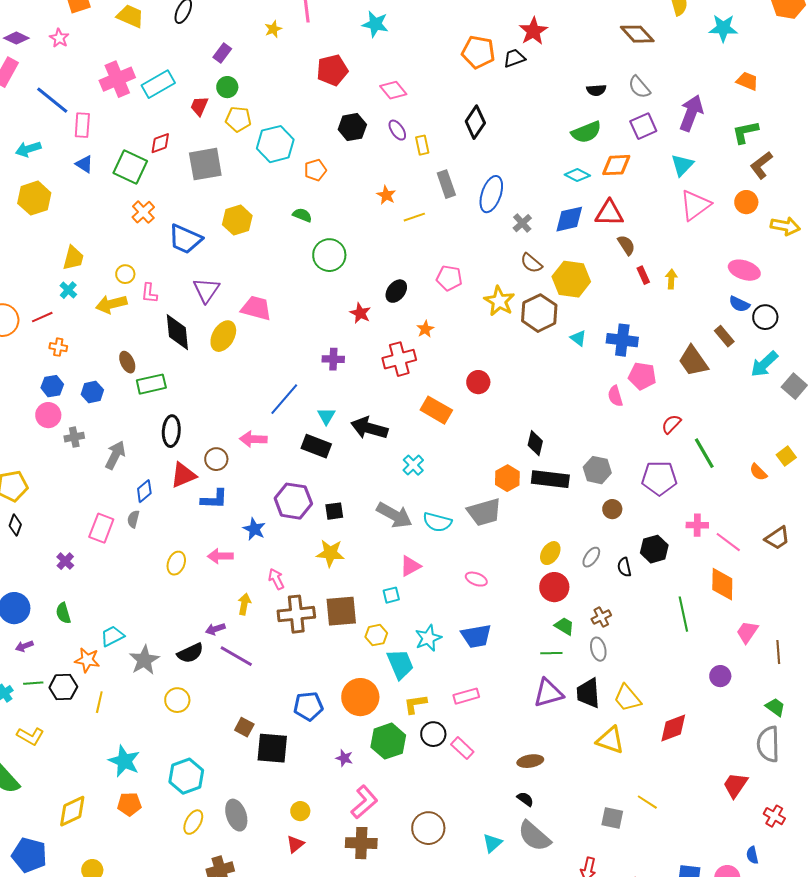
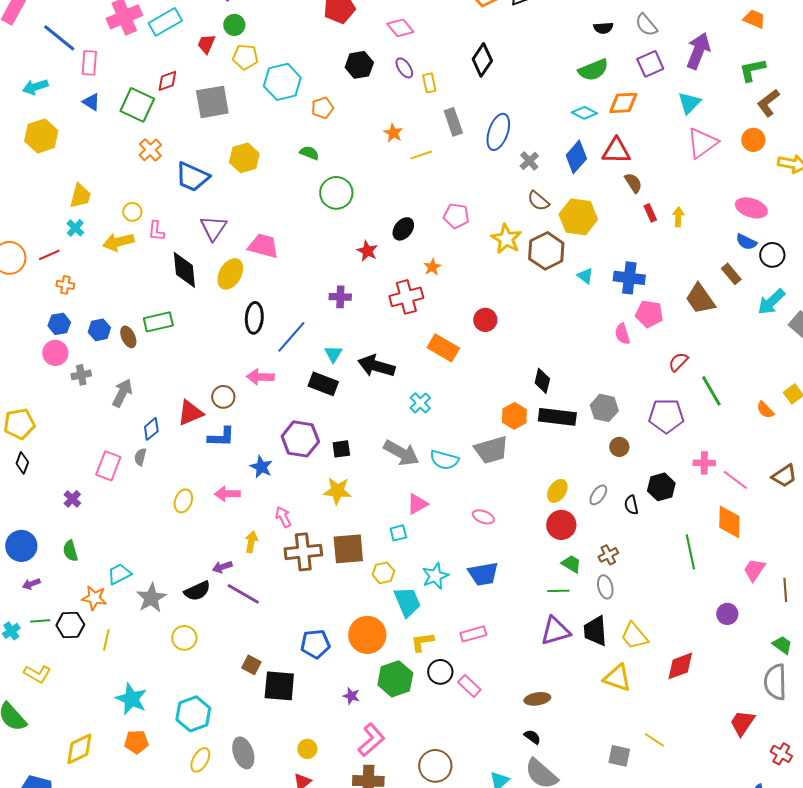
blue diamond: (569, 219) -> (576, 157), turned -36
brown ellipse: (127, 362) -> (128, 337), moved
black ellipse: (171, 431) -> (254, 318), moved

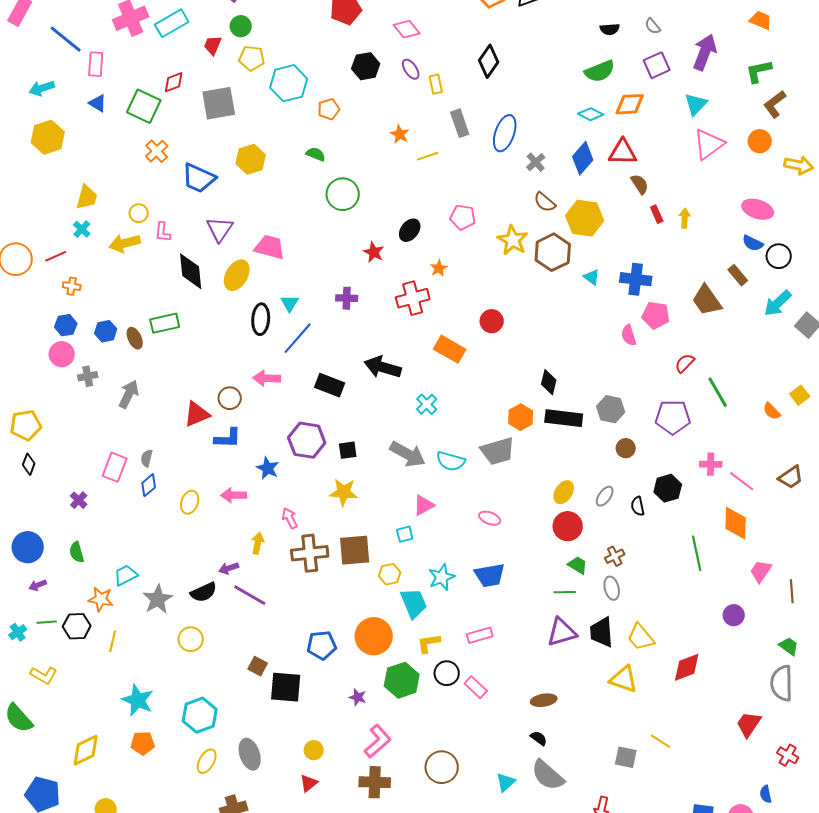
gray semicircle: (646, 25) -> (653, 26), size x0.7
cyan triangle: (333, 354) -> (290, 303), moved
blue diamond: (151, 429) -> (149, 485), moved

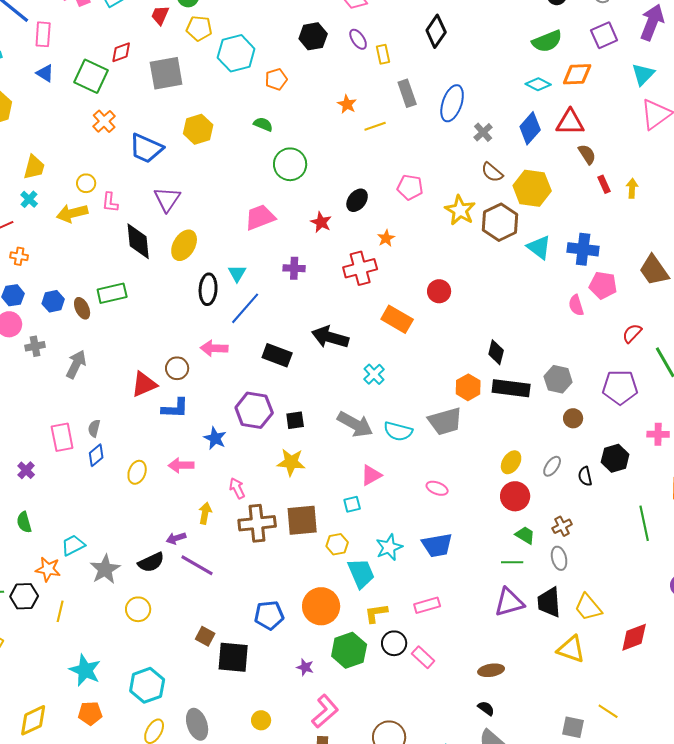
pink trapezoid: (270, 247) -> (260, 217), moved, turned -36
cyan triangle: (592, 277) -> (539, 247), size x1.5
pink rectangle: (115, 467) -> (62, 437), turned -32

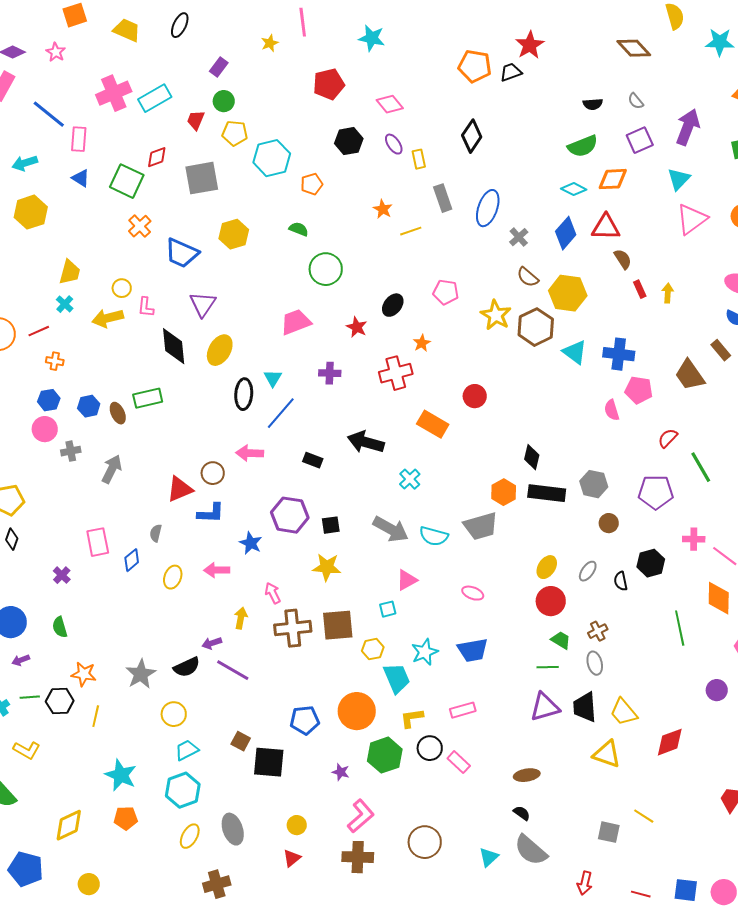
black rectangle: (277, 355) -> (313, 460), size x0.7
gray semicircle: (94, 428) -> (156, 533), moved
cyan trapezoid: (73, 545) -> (187, 750), moved

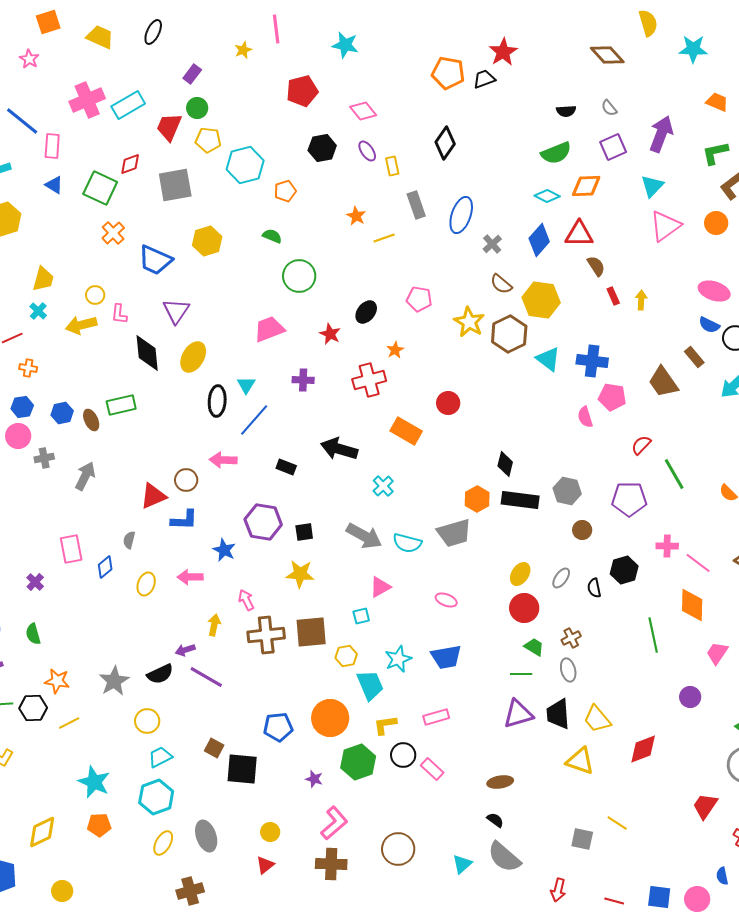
red trapezoid: (196, 120) -> (169, 127), size x1.4
yellow line: (96, 716) -> (69, 723), turned 50

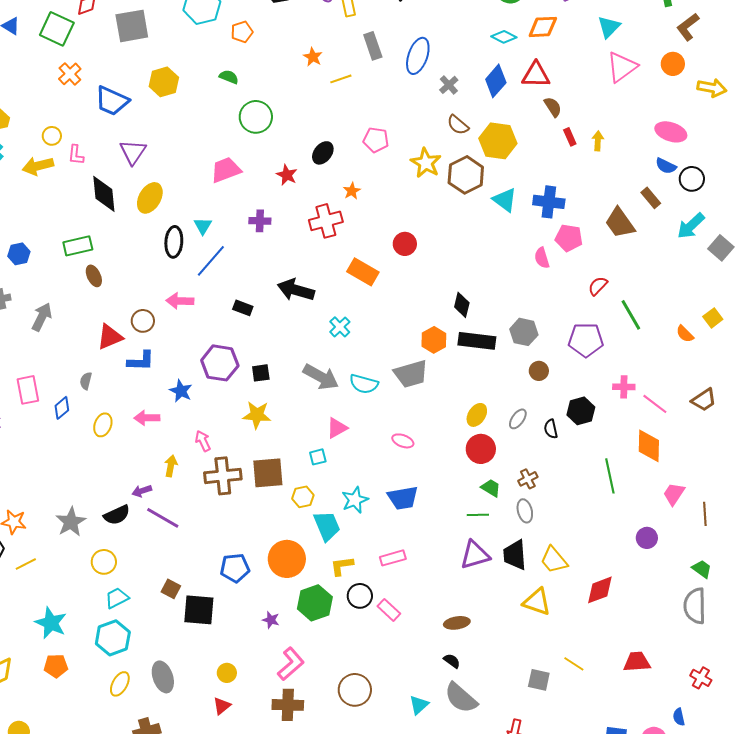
brown ellipse: (91, 420) -> (94, 276), moved
red trapezoid: (705, 806) -> (637, 662), moved, turned 52

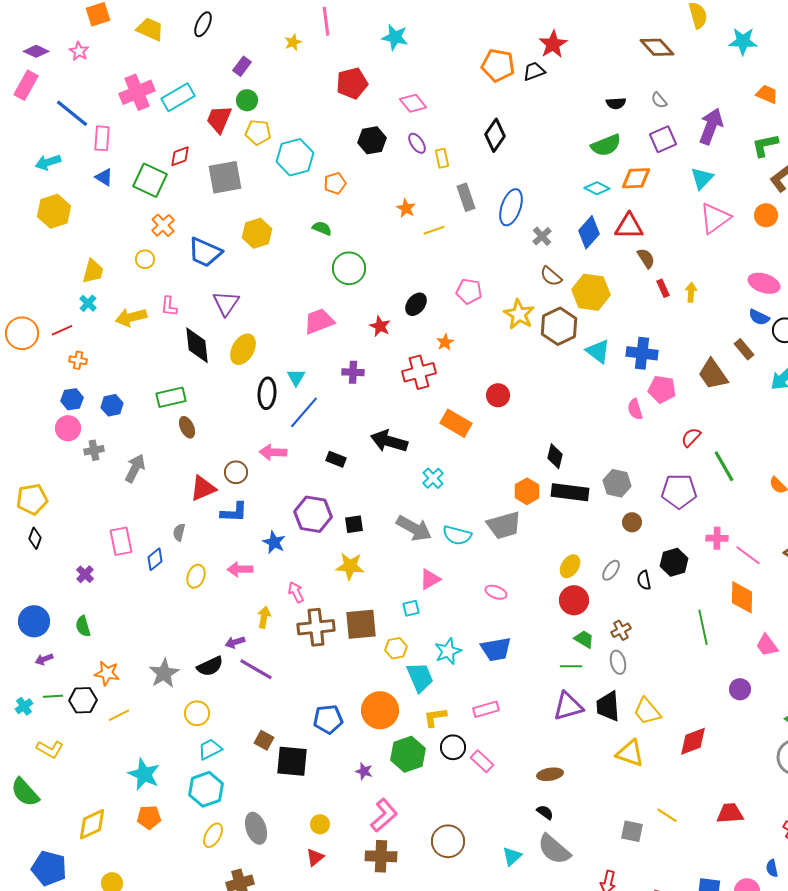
yellow circle: (52, 136) -> (145, 259), moved
pink trapezoid: (674, 494) -> (767, 645), turned -70

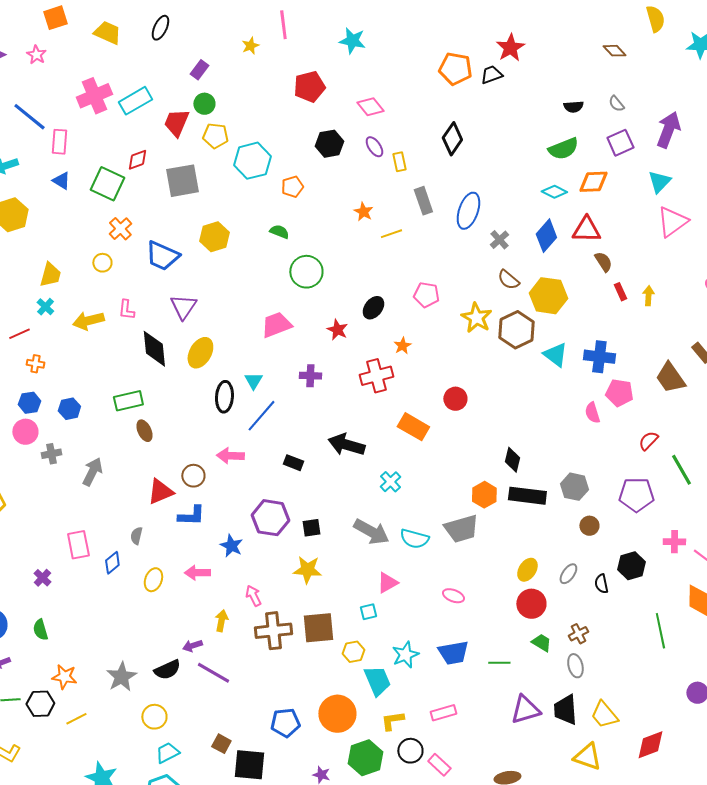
brown diamond: (657, 47) -> (614, 51), size x0.7
green line: (571, 666) -> (499, 663), moved

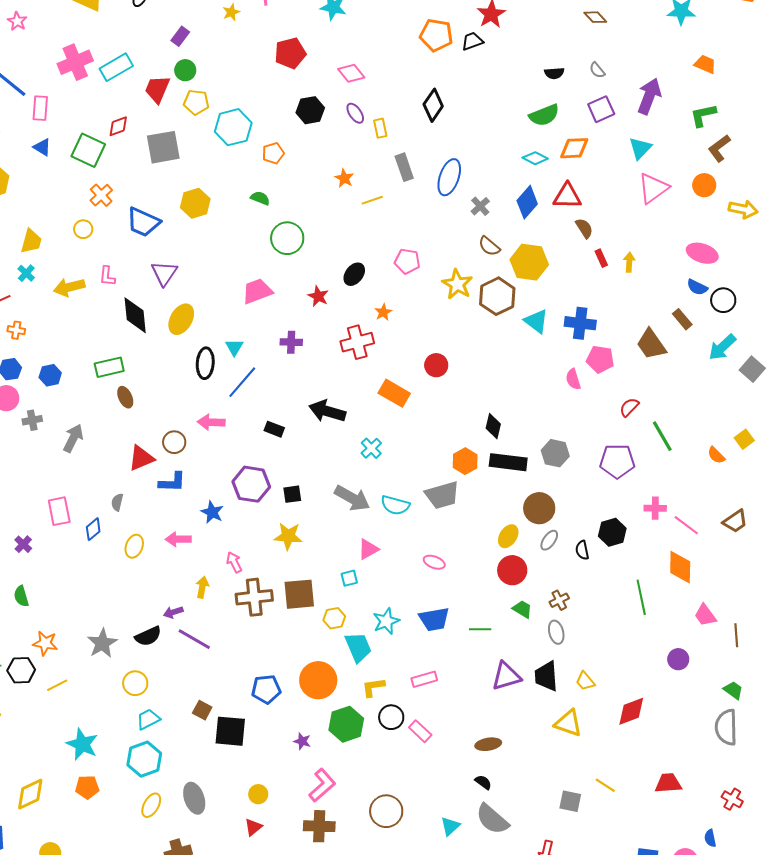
brown circle: (589, 526) -> (539, 508), moved, size x1.6
yellow trapezoid: (604, 715) -> (585, 681), size x0.7

